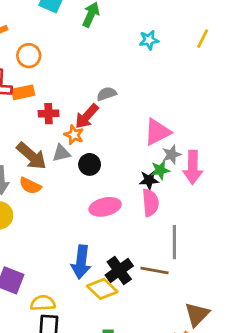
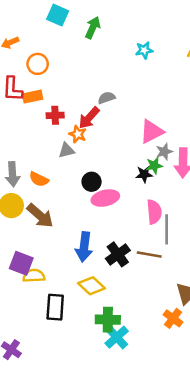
brown arrow: (32, 156) -> (40, 216), moved
black circle: (90, 164) -> (92, 182), moved
pink semicircle: (150, 203) -> (154, 212), moved
yellow diamond: (102, 289) -> (92, 286), moved
yellow semicircle: (43, 303) -> (34, 276), moved

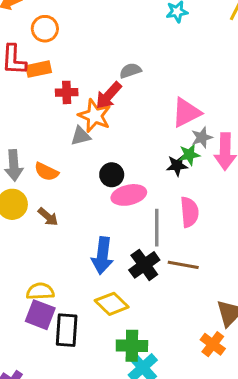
orange star: (78, 134) -> (95, 116), size x1.5
brown arrow: (40, 216) -> (48, 217), size x0.6
gray line: (167, 229) -> (157, 228), moved
purple square: (21, 263) -> (40, 315), moved

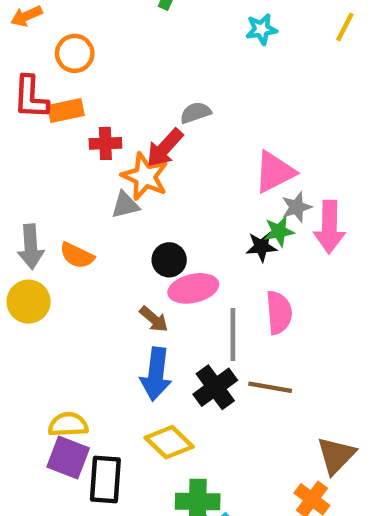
brown arrow: (48, 217) -> (154, 319), moved

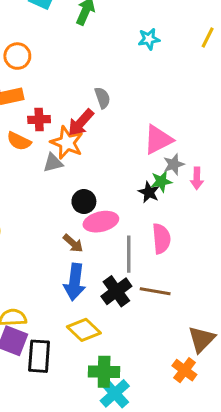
gray semicircle: (195, 113) -> (102, 98), turned 90
pink arrow: (329, 227) -> (197, 178), size x0.6
black star: (261, 247) -> (149, 192), turned 30
orange semicircle: (77, 255) -> (19, 141), moved

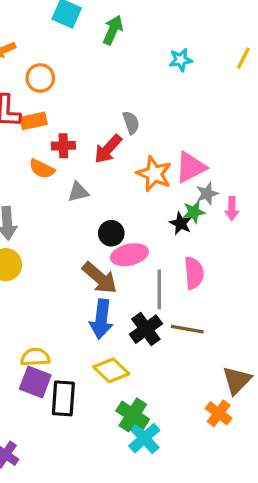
orange star: (67, 143) -> (154, 174), moved
brown arrow: (73, 243) -> (100, 278), size x1.6
green cross: (104, 372) -> (133, 415), turned 32

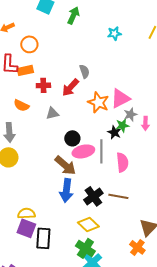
orange semicircle: (42, 169) -> (21, 105), moved
gray line: (159, 289) -> (101, 151), moved
yellow diamond: (111, 370) -> (88, 224), moved

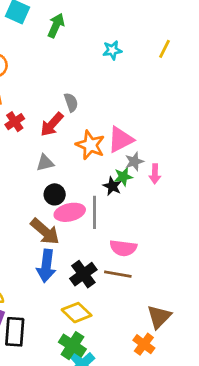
red cross: (43, 85) -> (15, 122), turned -32
gray triangle: (52, 113) -> (45, 163), moved
pink semicircle: (122, 162) -> (123, 248), moved, turned 102

